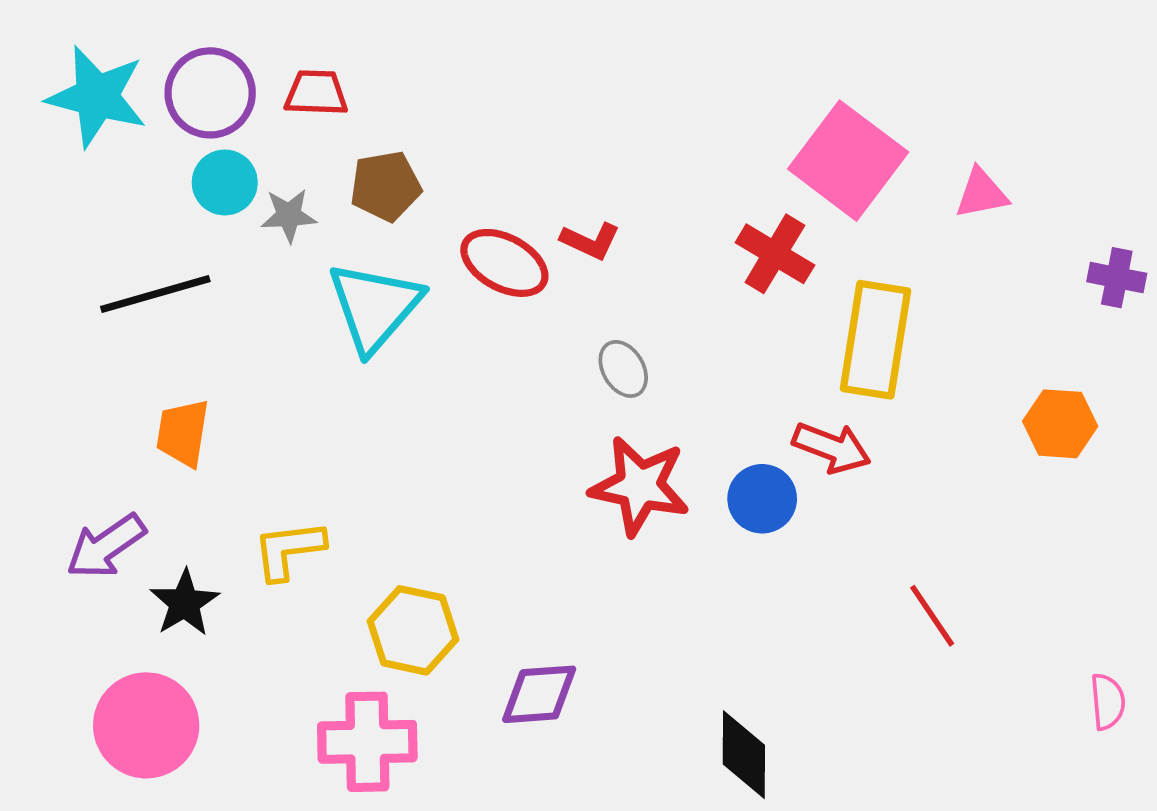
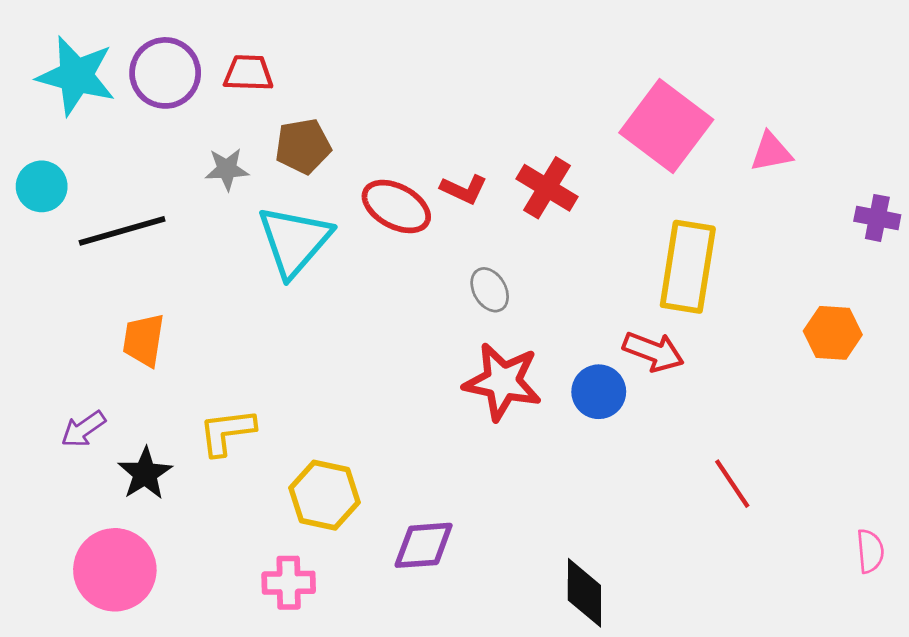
cyan circle: (225, 182) -> (42, 186), moved
red cross: (775, 254) -> (547, 188), moved
purple arrow: (106, 546) -> (83, 429), size x0.7
pink cross: (367, 742) -> (289, 583), size x0.7

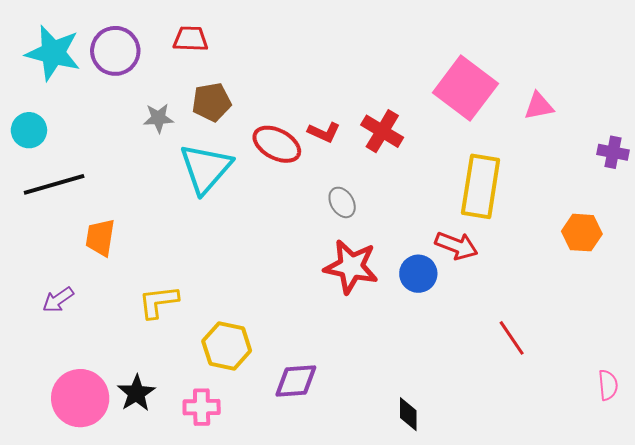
red trapezoid: (248, 73) -> (191, 39), moved
black line: (122, 231) -> (54, 184), moved
black star: (145, 474) -> (136, 393), moved
black diamond: (584, 593) -> (408, 414), size x0.7

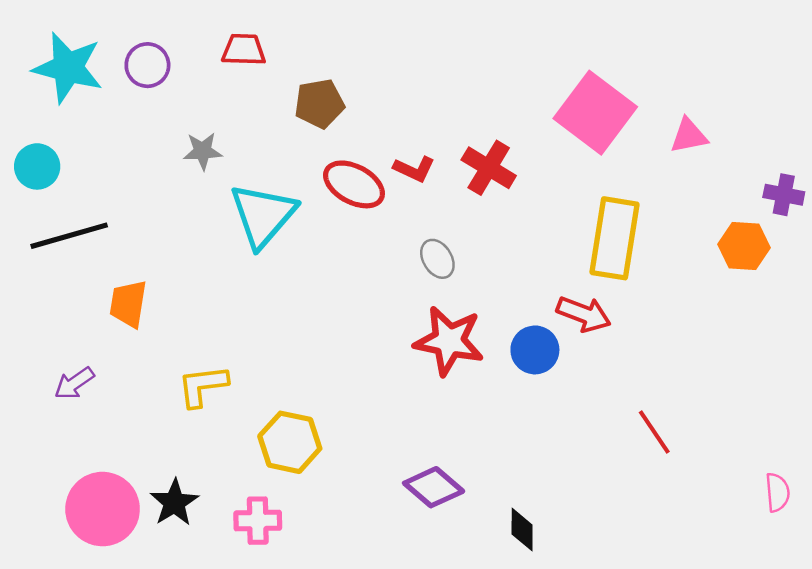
purple circle: (115, 51) -> (147, 65), size x0.7
brown pentagon: (212, 102) -> (319, 104), moved
orange hexagon: (582, 233) -> (744, 246), moved
purple diamond: (296, 381) -> (434, 487), moved, turned 45

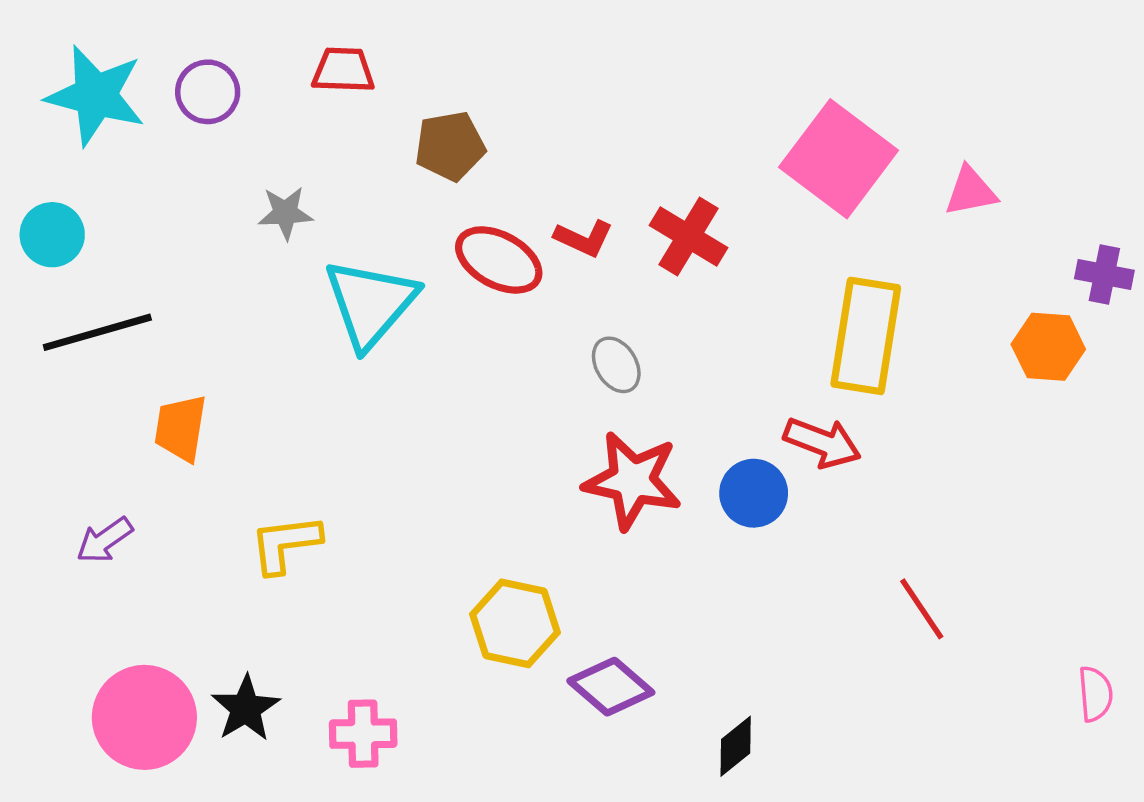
yellow hexagon: (290, 442) -> (515, 623), moved
black diamond: (522, 530) -> (736, 746), turned 51

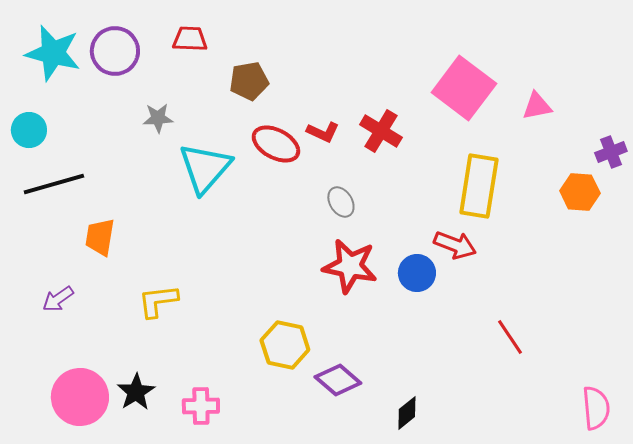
purple circle: (208, 92) -> (115, 51), size x1.4
purple cross: (1104, 274) -> (611, 152), turned -32
pink semicircle: (1095, 694) -> (596, 408), moved, size x1.4

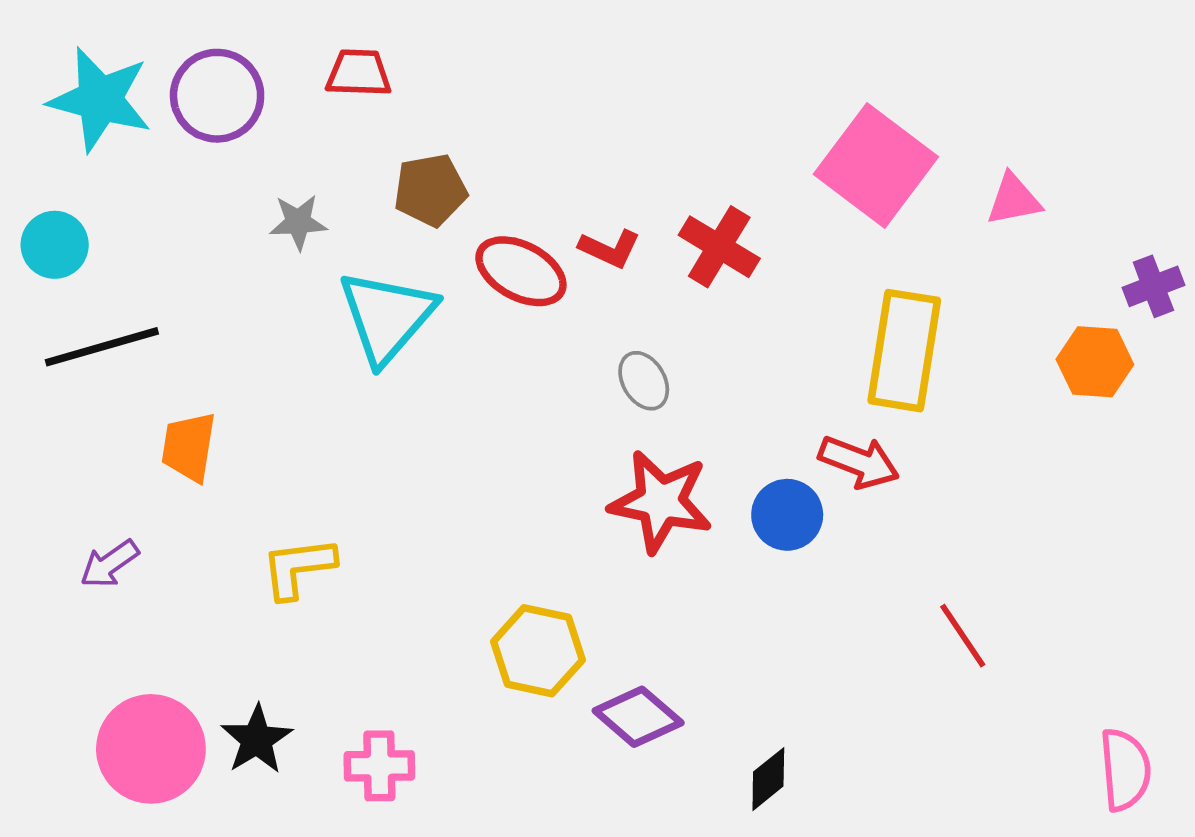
brown pentagon: (249, 81) -> (430, 190), moved

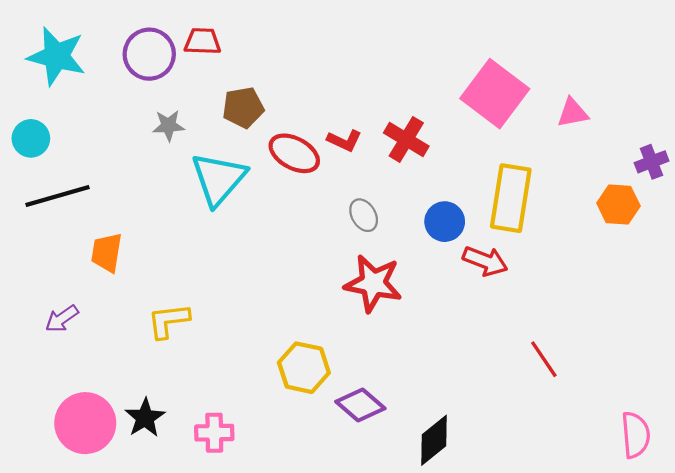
purple circle: (217, 96) -> (149, 54), moved
blue circle: (787, 515) -> (445, 222), moved
black diamond: (768, 779) -> (434, 440), size x1.4

